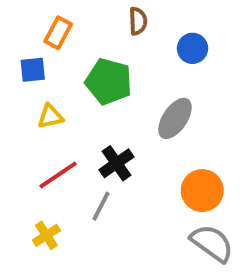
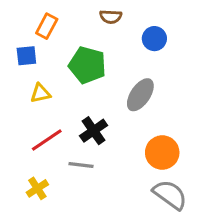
brown semicircle: (138, 21) -> (111, 17), turned 95
gray line: (101, 206) -> (81, 165), turned 70

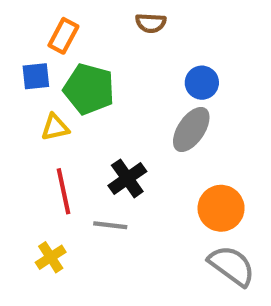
blue circle: (154, 39) -> (202, 83), moved
green pentagon: (87, 65) -> (89, 89), moved
red line: (47, 140) -> (63, 191), turned -68

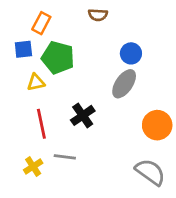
orange circle: (221, 208) -> (157, 125), moved
gray line: (110, 225) -> (65, 157), moved

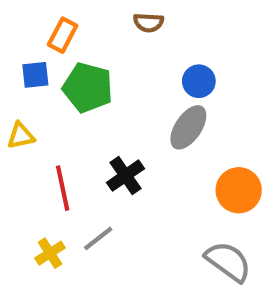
yellow triangle: (36, 82) -> (21, 136), moved
gray line: (65, 157) -> (98, 238), turned -45

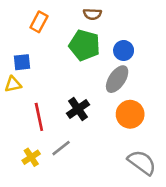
blue square: (35, 75) -> (22, 62), moved
green pentagon: (88, 88) -> (85, 45), moved
orange circle: (239, 190) -> (130, 114), moved

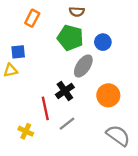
gray ellipse: (117, 79) -> (83, 66), moved
red line: (39, 117) -> (45, 108), moved
gray line: (61, 148) -> (67, 124), moved
yellow cross: (31, 157) -> (26, 131), turned -32

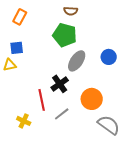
orange rectangle: (32, 18) -> (20, 17), moved
blue circle: (103, 42) -> (109, 57), moved
orange circle: (108, 95) -> (92, 99), moved

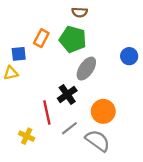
orange rectangle: (20, 17) -> (41, 38), moved
blue circle: (109, 57) -> (129, 56), moved
gray semicircle: (109, 125) -> (98, 141), moved

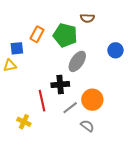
brown semicircle: (80, 12) -> (87, 18), moved
black cross: (67, 94) -> (60, 85), turned 30
gray line: (69, 128) -> (70, 108), moved
gray semicircle: (98, 141) -> (87, 126), size x0.6

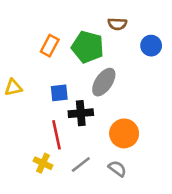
blue square: (17, 48) -> (59, 93), moved
blue circle: (115, 50) -> (151, 46), moved
gray line: (70, 108) -> (81, 165), moved
yellow cross: (24, 122) -> (43, 163), moved

